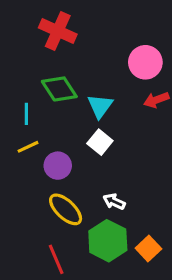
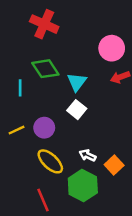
yellow line: (28, 147) -> (17, 130), moved
orange square: (148, 249) -> (114, 165), moved

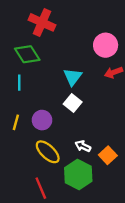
green diamond: (45, 69) -> (27, 54), moved
yellow line: (17, 130) -> (16, 122), turned -49

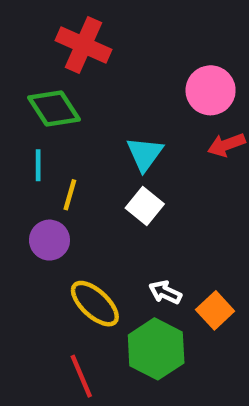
purple circle: (42, 120) -> (49, 240), moved
yellow line: (16, 122) -> (70, 195), moved

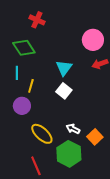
red cross: (84, 45) -> (37, 20), size x0.7

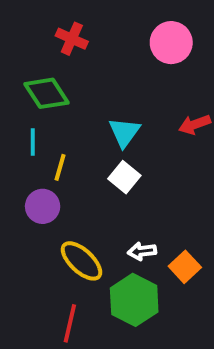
pink circle: (93, 40) -> (171, 43), moved
white arrow: (73, 129) -> (142, 251), turned -32
red line: (36, 166) -> (70, 323), turned 36

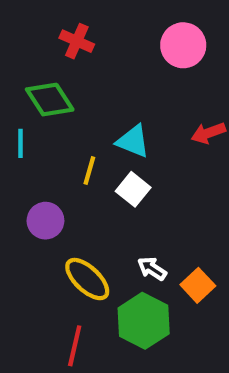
cyan triangle: (124, 132) -> (133, 141), turned -44
cyan line: (33, 142) -> (20, 143), moved
yellow line: (60, 167) -> (89, 171), moved
white arrow: (142, 251) -> (152, 269), turned 40

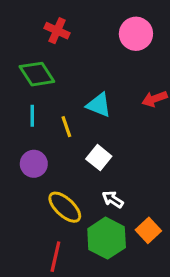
cyan line: (20, 143) -> (32, 116), moved
yellow line: (89, 171) -> (66, 127), turned -35
white square: (133, 189) -> (99, 158), moved
orange square: (198, 285) -> (148, 230), moved

